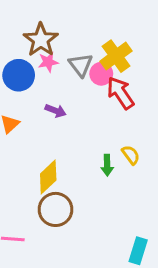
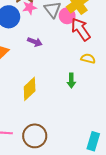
yellow semicircle: (131, 155) -> (88, 59), moved, turned -40
brown circle: (56, 209) -> (35, 136), moved

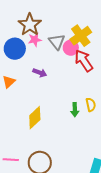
yellow semicircle: (88, 59) -> (91, 105), moved, turned 64

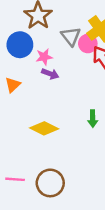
pink star: (35, 40) -> (44, 57), moved
yellow diamond: (35, 118) -> (44, 128), turned 70

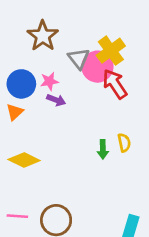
pink circle: (88, 44) -> (97, 67), size x1.5
blue circle: (20, 45) -> (21, 84), moved
yellow diamond: (44, 128) -> (24, 160), moved

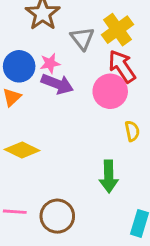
pink circle: (97, 67) -> (110, 91), moved
purple arrow: (56, 100) -> (57, 84), size x1.5
green arrow: (103, 149) -> (109, 176), moved, size x1.5

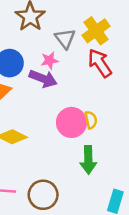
pink star: (50, 63) -> (50, 61), moved
pink circle: (110, 91) -> (71, 122), moved
yellow semicircle: (132, 131) -> (91, 120), moved

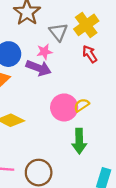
red arrow: (100, 63) -> (90, 54), size x0.7
yellow semicircle: (91, 120) -> (82, 105), turned -112

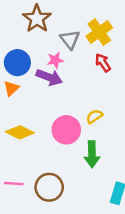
pink circle: (64, 107) -> (66, 130), moved

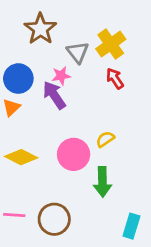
purple arrow: (49, 77) -> (54, 95), turned -145

